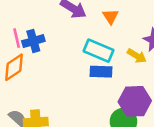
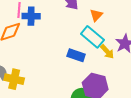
cyan rectangle: (98, 51) -> (92, 37), moved

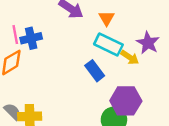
blue rectangle: (76, 55) -> (95, 71), turned 48

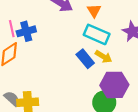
yellow arrow: (130, 57) -> (103, 57), moved

